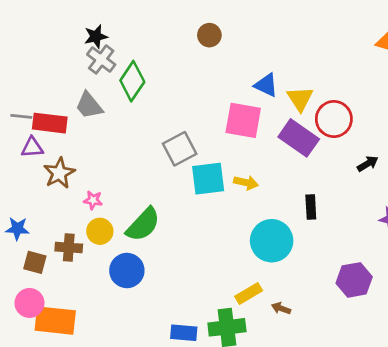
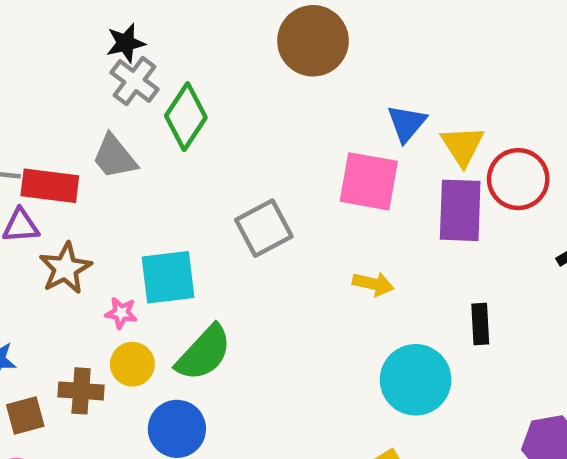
brown circle: (209, 35) -> (313, 41), size x1.8
blue triangle: (266, 85) -> (407, 123), turned 45
purple rectangle: (299, 138) -> (460, 210), turned 57
cyan square: (208, 179) -> (168, 277), moved
brown square: (35, 262) -> (25, 415), turned -30

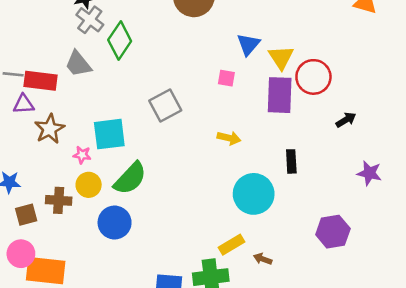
pink square: (369, 181) -> (226, 78), size x0.5

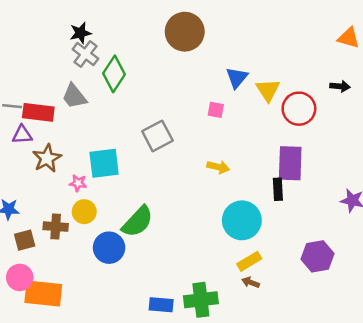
purple rectangle: (280, 95) -> (290, 163), moved
black arrow: (346, 120) -> (340, 86), moved, turned 36
green semicircle: (130, 178) -> (138, 222), moved
yellow rectangle: (232, 245) -> (249, 261), moved

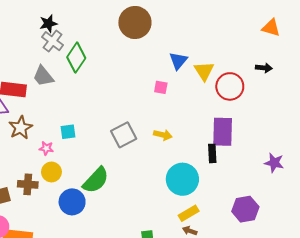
gray square: (157, 136) -> (124, 135), moved
cyan square: (104, 163) -> (68, 132), size x0.6

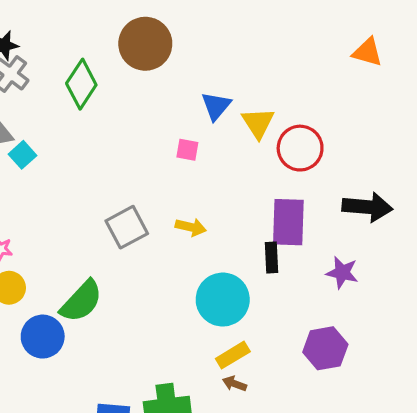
green diamond: (76, 58) -> (81, 84), moved
black arrow: (264, 68) -> (367, 207), moved, size x1.8
cyan square: (68, 132) -> (22, 155), moved, turned -35
purple star: (274, 163) -> (342, 273), moved

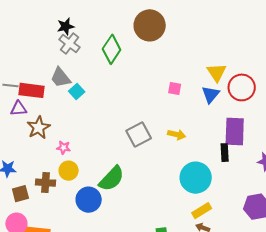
blue triangle: (216, 106) -> (211, 95), moved

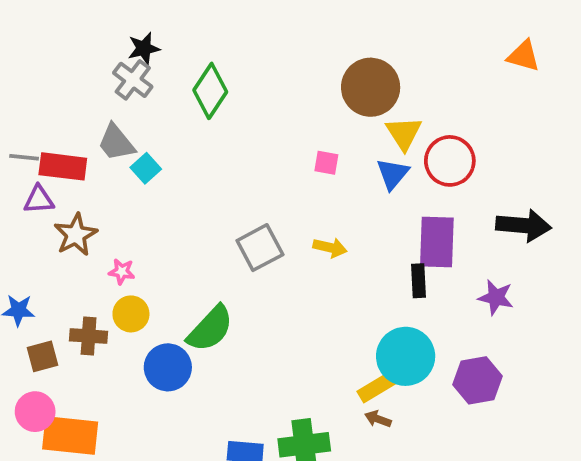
brown circle: (150, 25) -> (371, 87), moved
black star: (66, 26) -> (144, 49), moved
cyan circle: (196, 178) -> (406, 356), moved

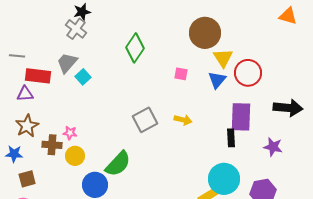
green diamond: (210, 91) -> (135, 48), moved
gray trapezoid: (116, 143) -> (67, 63), turned 80
gray line: (24, 157) -> (17, 56), moved
brown star: (76, 235) -> (27, 126), moved
brown cross: (89, 336) -> (52, 145), moved

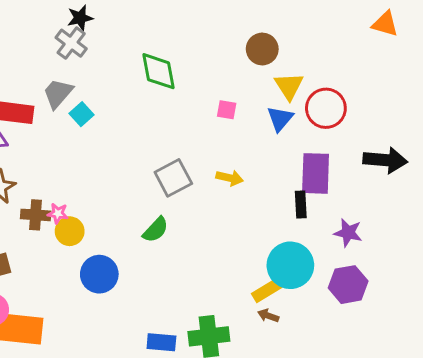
brown circle: (205, 33) -> (262, 49), size x0.7
green diamond: (135, 48) -> (159, 71), turned -44
pink star: (70, 133) -> (58, 213), moved
purple star: (273, 147) -> (348, 233), moved
green semicircle: (118, 164) -> (156, 230), moved, size x0.7

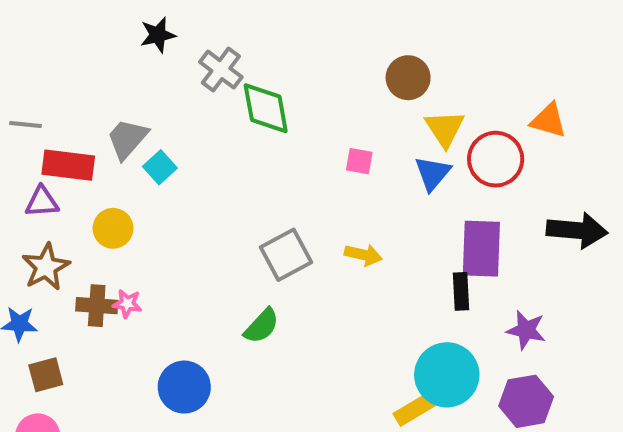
orange triangle: (385, 24) -> (549, 120), moved
gray cross: (71, 43) -> (221, 70), moved
yellow circle: (70, 231) -> (113, 228), moved

